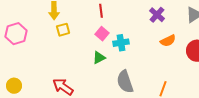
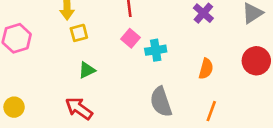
orange semicircle: (168, 41) -> (206, 69), moved, turned -49
green triangle: (99, 58) -> (87, 70), moved

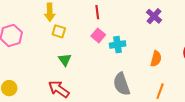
yellow square: (79, 33) -> (59, 31), turned 32
green triangle: (87, 70) -> (65, 60), turned -40

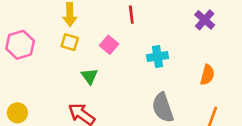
yellow square: (59, 31) -> (70, 42), moved
pink square: (98, 35) -> (109, 45), moved

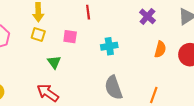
pink square: (109, 45) -> (70, 37), turned -32
orange semicircle: (207, 75) -> (160, 49), moved

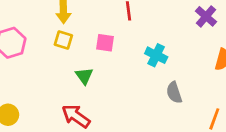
cyan cross: (109, 46) -> (156, 55), turned 35
gray semicircle: (114, 88) -> (174, 93), moved, size x0.7

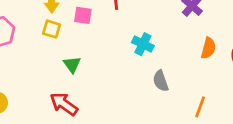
pink square: (105, 43) -> (83, 15), moved

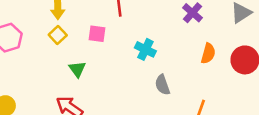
pink square: (83, 15) -> (97, 34), moved
yellow square: (52, 29) -> (58, 35), turned 30

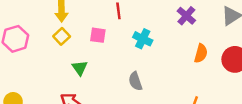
cyan cross: (145, 49) -> (143, 39), moved
gray semicircle: (162, 85) -> (135, 81), moved

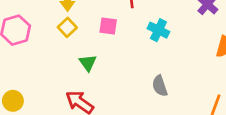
gray semicircle: (135, 81) -> (160, 86), moved

